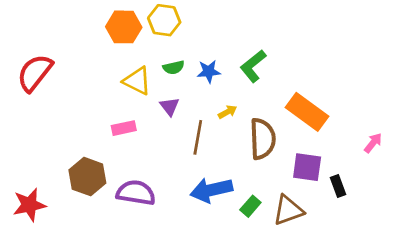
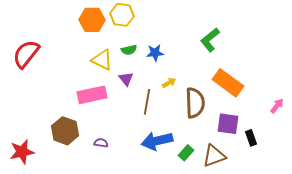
green L-shape: (253, 66) -> (210, 40), moved
pink rectangle: (124, 128) -> (92, 95), size x1.6
purple semicircle: (136, 193) -> (101, 143), size x0.5

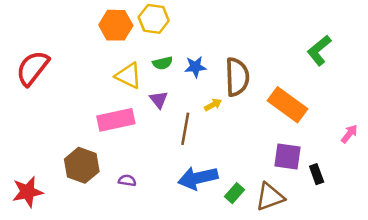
green L-shape: (210, 40) -> (319, 50), moved
brown semicircle: (195, 103) -> (237, 77), moved

